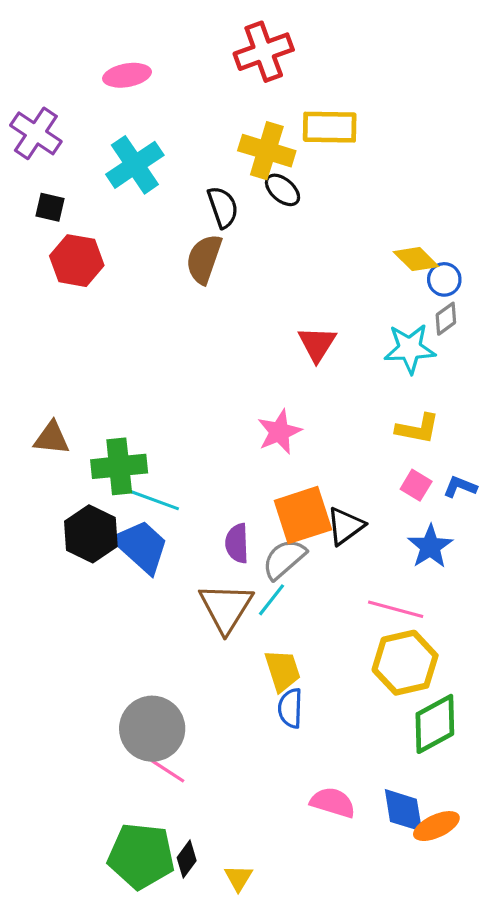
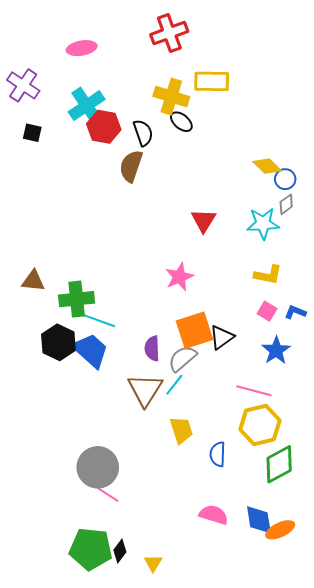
red hexagon: (77, 261) -> (104, 127), moved
blue semicircle: (290, 708) -> (218, 454), moved

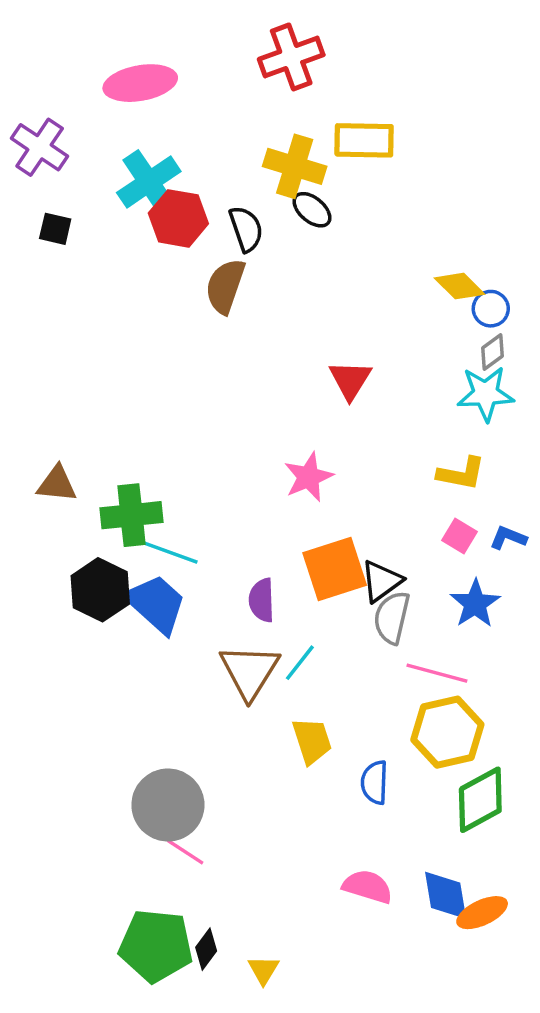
pink ellipse: (82, 48) -> (140, 83), size x1.4
cyan star: (263, 223) -> (486, 394), moved
gray semicircle: (182, 358) -> (392, 618), moved, turned -36

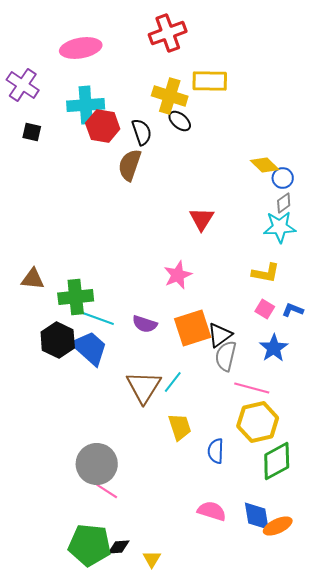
cyan cross: (149, 182) -> (86, 105), turned 30
purple semicircle: (262, 600) -> (145, 324), moved, turned -70
black diamond: (206, 949) -> (119, 547), turned 50

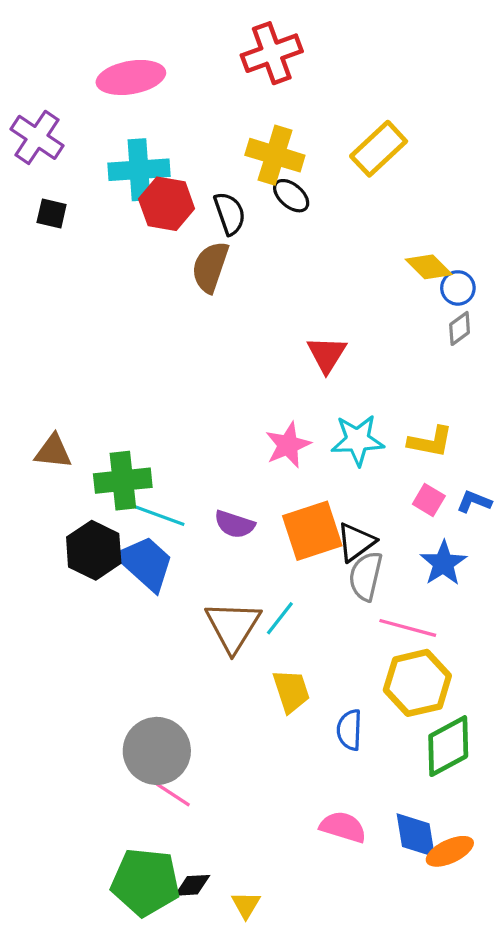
yellow rectangle: (210, 81) -> (379, 149), moved, turned -44
cyan star: (280, 227) -> (358, 440), moved

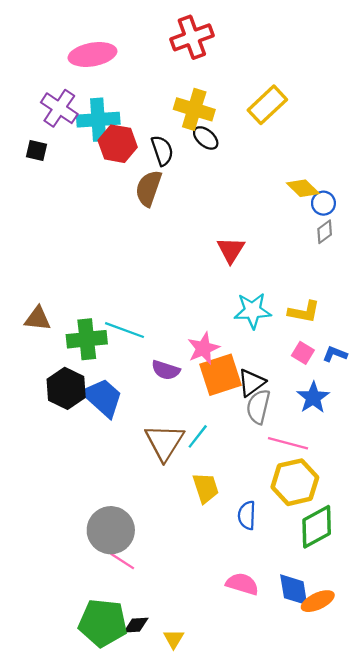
purple cross: (37, 137) -> (59, 108), moved
pink star: (288, 445) -> (203, 348), moved
cyan line: (157, 515) -> (124, 330), moved

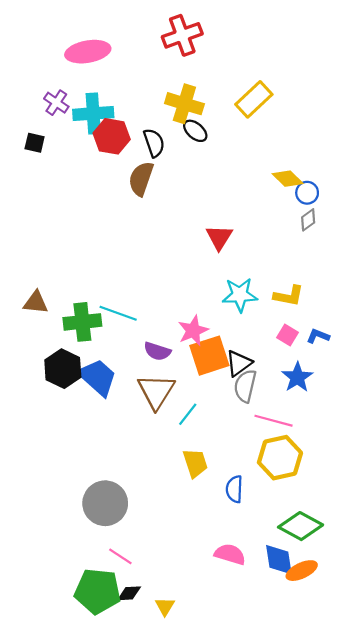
purple cross: (59, 108) -> (56, 103), size x0.7
brown triangle: (165, 442) -> (156, 391), moved
green diamond: (317, 527) -> (301, 526), moved, turned 57
pink line: (122, 561) -> (120, 556), moved

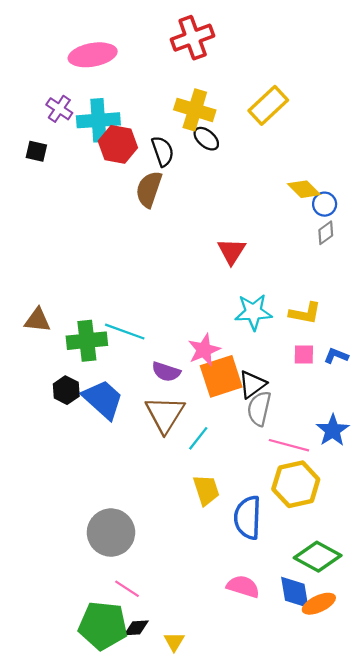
pink square: (288, 335) -> (304, 355), turned -30
black hexagon: (63, 369) -> (66, 390), size x0.7
blue star: (297, 377) -> (333, 430), moved
blue semicircle: (234, 489) -> (248, 518), size x1.5

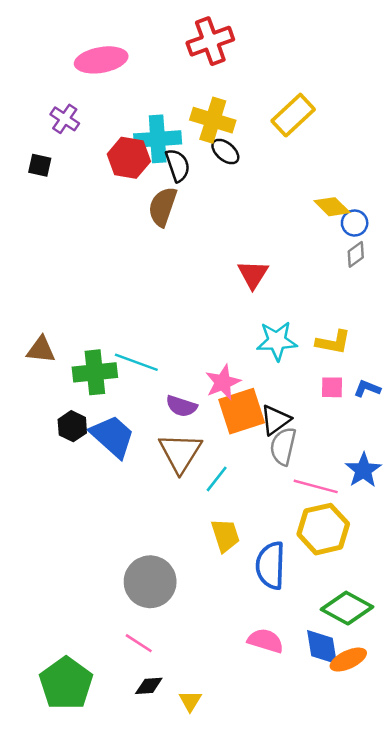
cyan cross: (98, 120) -> (158, 139), moved
gray circle: (111, 533) -> (150, 582), moved
green pentagon: (103, 626) -> (66, 683), moved, turned 30

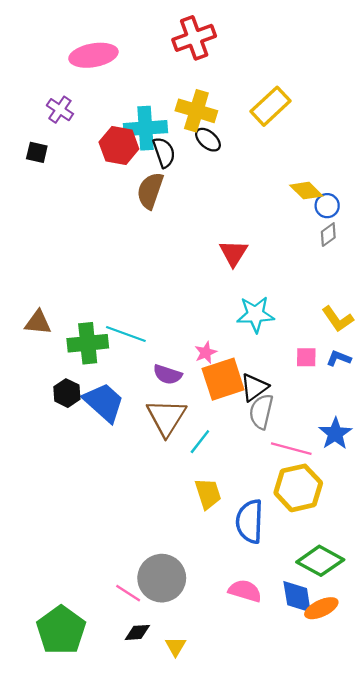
yellow L-shape: (333, 342) -> (338, 319), moved, turned 44
pink star: (223, 382) -> (206, 353), size x0.7
gray circle: (150, 582) -> (162, 578), moved

